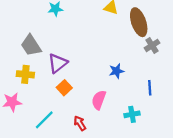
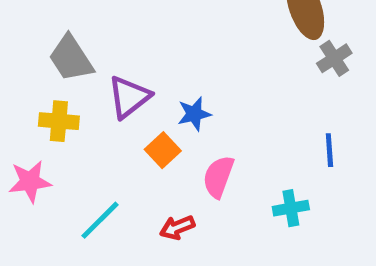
blue star: (116, 71) -> (194, 114), moved
orange square: (64, 88) -> (163, 150), moved
red arrow: (80, 123) -> (177, 227), turned -80

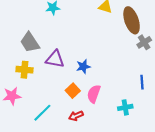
purple triangle: (129, 97) -> (55, 59), turned 48
orange square: (163, 150) -> (73, 91), moved

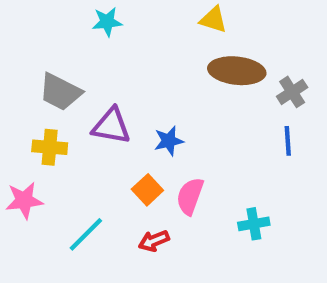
brown ellipse: (132, 20) -> (237, 71), moved, turned -65
gray trapezoid: (30, 42) -> (60, 92), turned -30
blue line: (142, 82) -> (288, 141), moved

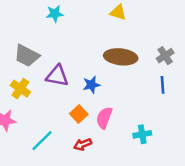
brown ellipse: (237, 71) -> (121, 57), moved
yellow cross: (50, 147) -> (20, 89), turned 30

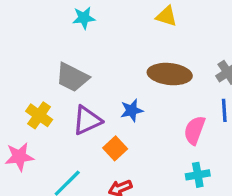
gray trapezoid: (27, 56) -> (72, 77), moved
purple triangle: (57, 76) -> (87, 120), moved, turned -35
pink semicircle: (104, 118) -> (195, 130), moved

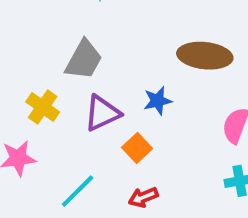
gray trapezoid: (72, 77) -> (84, 60), turned -88

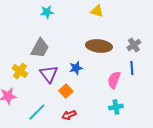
purple triangle: (102, 113) -> (49, 74), turned -42

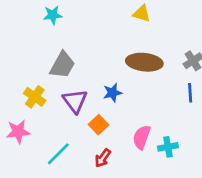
cyan star: (47, 12) -> (53, 15), moved
pink semicircle: (114, 80) -> (142, 137), moved
red arrow: (69, 115) -> (103, 158), turned -32

